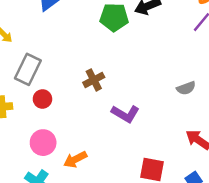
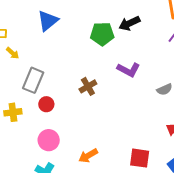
purple L-shape: (125, 114) -> (129, 70), moved
orange arrow: (75, 159) -> (88, 156), moved

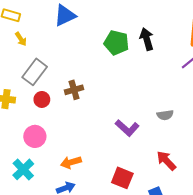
black arrow: (129, 23) -> (147, 39), turned 85
purple L-shape: (129, 70) -> (127, 128), moved
brown cross: (88, 86) -> (74, 90), moved

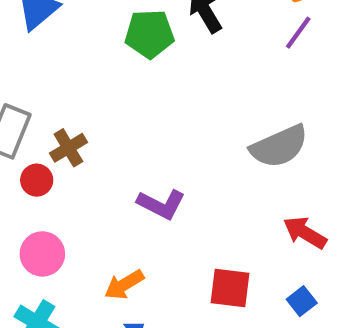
brown cross: (74, 90) -> (68, 148), moved
gray semicircle: (165, 115) -> (279, 146), size x1.8
purple L-shape: (127, 128) -> (161, 204), moved

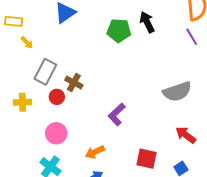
purple line: (298, 33) -> (192, 37), turned -72
brown cross: (68, 148) -> (74, 82), turned -36
purple L-shape: (161, 204) -> (117, 114), turned 105

